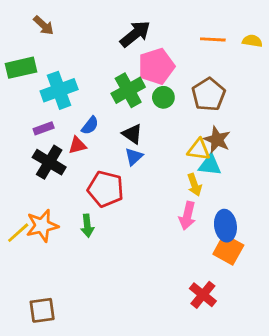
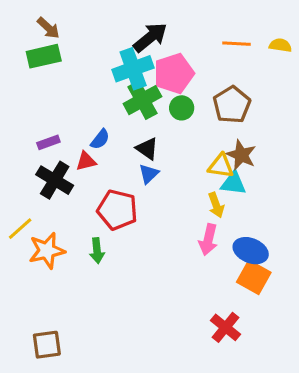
green rectangle: (21, 68) -> (44, 56), moved
cyan cross: (59, 90) -> (133, 69), moved
blue ellipse: (225, 226) -> (251, 251), turned -60
yellow line: (18, 233) -> (20, 229), moved

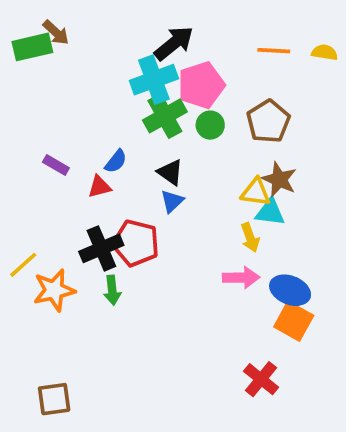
green rectangle: (44, 56) -> (32, 47), moved
purple rectangle: (48, 142) -> (56, 165), turned 50
black cross: (55, 180) -> (101, 248), moved, turned 36
pink arrow: (208, 240) -> (241, 277), turned -104

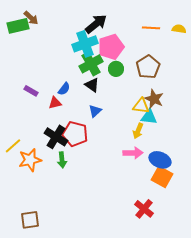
black triangle: (170, 172) -> (92, 85), moved
yellow arrow: (250, 238) -> (138, 131), turned 42
black cross: (101, 248) -> (56, 137), turned -35

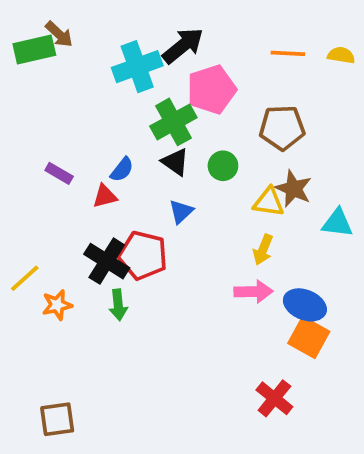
cyan cross: (85, 44) -> (137, 67), moved
brown pentagon: (148, 67) -> (282, 128), turned 30
green circle: (116, 69) -> (223, 166), moved
cyan triangle: (149, 117) -> (337, 223), moved
orange star: (30, 160) -> (57, 305), size x0.7

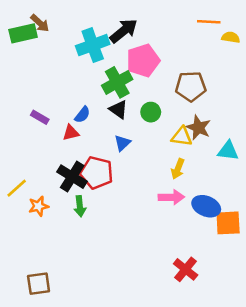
orange line: (288, 53) -> (209, 22), moved
orange square: (309, 337) -> (228, 223), moved, turned -32

